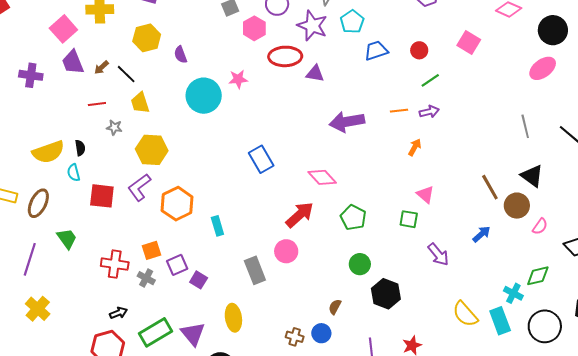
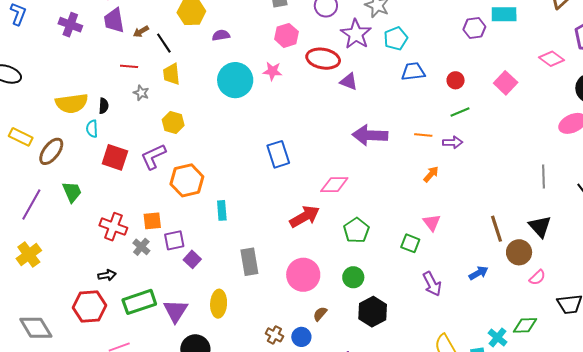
pink hexagon: (254, 28) -> (286, 35), moved
purple semicircle: (181, 55) -> (221, 35), turned 90
yellow hexagon: (152, 150) -> (173, 123), size x0.7
pink diamond: (322, 177) -> (334, 185), turned -60
pink circle: (286, 251) -> (303, 275), moved, size x1.4

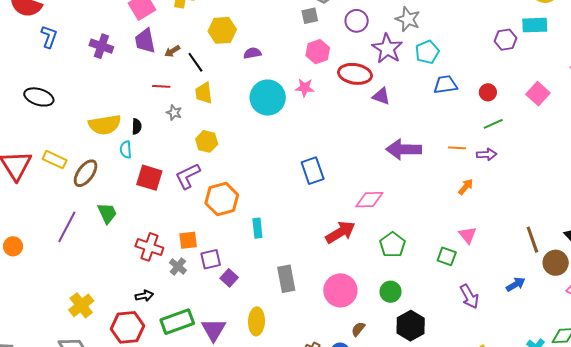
yellow cross: (29, 255) -> (81, 305), moved

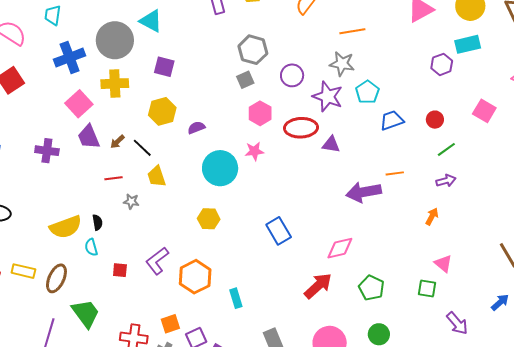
yellow hexagon: (207, 141) -> (209, 219), moved
orange line: (457, 148) -> (395, 173), moved
red square: (149, 178) -> (120, 270), size x0.6
green trapezoid: (107, 213) -> (86, 313), size x1.4

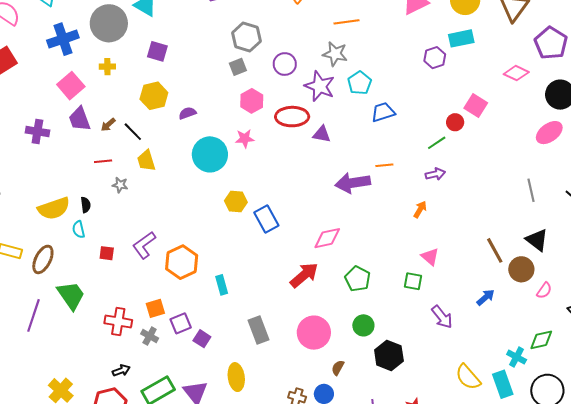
yellow cross: (115, 84) -> (107, 67), size x0.6
red circle: (435, 120) -> (455, 122), moved
yellow hexagon: (209, 219) -> (236, 201), moved

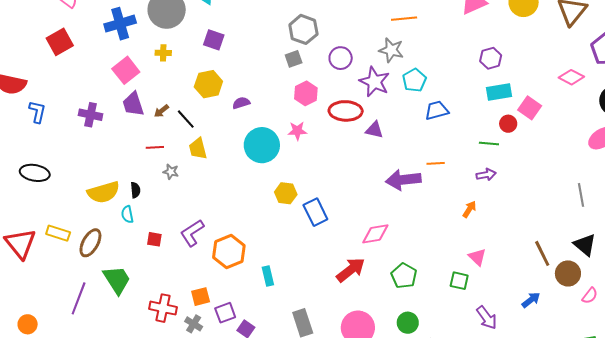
cyan rectangle: (461, 38) -> (499, 92), moved
green line: (437, 143) -> (489, 143), turned 36

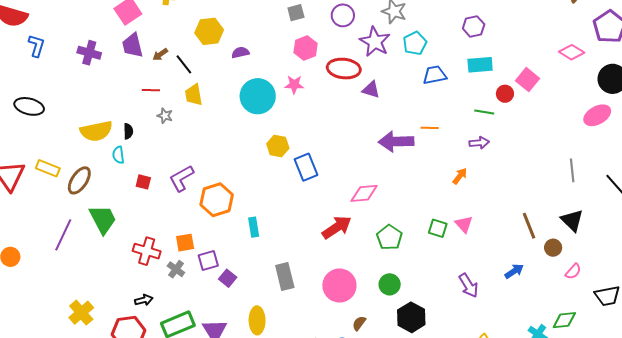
purple hexagon: (491, 58) -> (474, 26), moved
cyan rectangle: (499, 92) -> (480, 65), moved
brown circle: (568, 273) -> (553, 248), size x0.7
green square: (459, 281) -> (438, 228), moved

